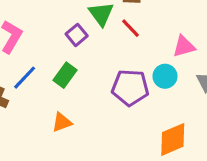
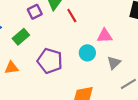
purple pentagon: (130, 87) -> (50, 61), moved

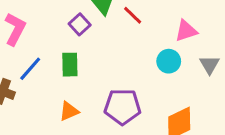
green rectangle: (21, 37) -> (70, 65), turned -35
purple pentagon: (50, 61) -> (123, 107), moved

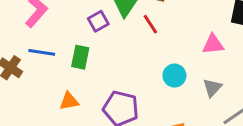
pink triangle: (186, 31) -> (213, 44), moved
blue line: (30, 69) -> (42, 52), turned 45

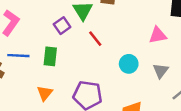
red line: (150, 24) -> (95, 39), moved
orange triangle: (69, 101) -> (45, 93), turned -35

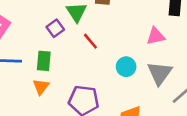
gray triangle: (161, 71) -> (160, 73), size x1.5
orange triangle: (45, 93) -> (41, 87), moved

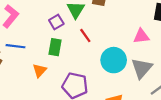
green rectangle: (44, 61) -> (55, 47), moved
cyan circle: (126, 67) -> (114, 60), size x1.5

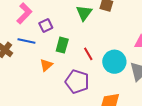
purple square: (56, 22) -> (46, 26), moved
red line: (85, 36) -> (88, 54), moved

